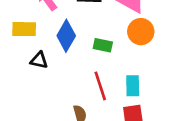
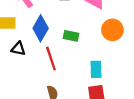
orange circle: (141, 32) -> (112, 30), moved
red line: (100, 86) -> (51, 59), moved

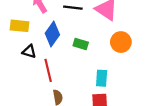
red line: (51, 59) -> (48, 70), moved

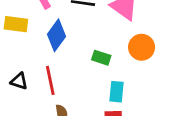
green rectangle: (81, 44) -> (101, 58), moved
black triangle: (29, 51) -> (19, 81), moved

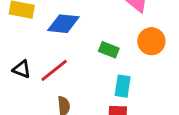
blue diamond: (57, 35) -> (63, 24), turned 56
red line: (50, 80) -> (54, 70), turned 60

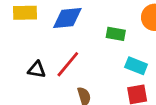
cyan rectangle: (123, 86) -> (136, 66), turned -65

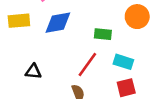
red line: (68, 64) -> (87, 64), moved

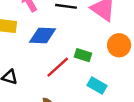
red line: (87, 64) -> (58, 67), moved

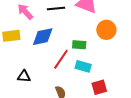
cyan rectangle: (97, 85) -> (83, 66), moved

